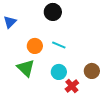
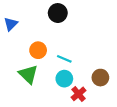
cyan line: (59, 45) -> (64, 59), moved

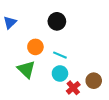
black circle: (58, 13) -> (57, 21), moved
brown circle: (100, 78) -> (94, 81), moved

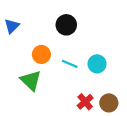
cyan circle: (60, 73) -> (97, 64), moved
brown circle: (94, 81) -> (109, 103), moved

